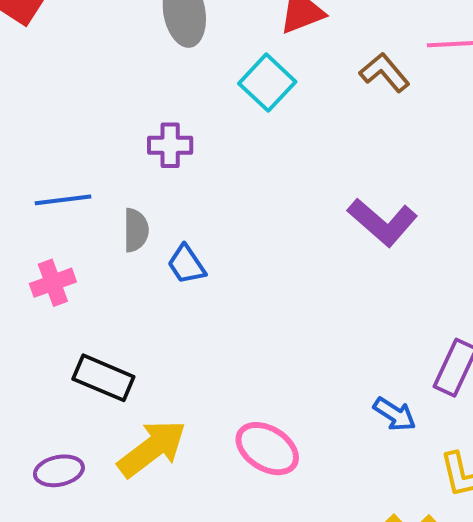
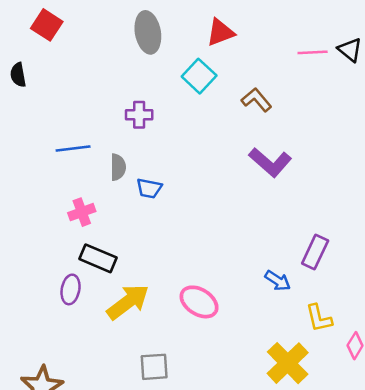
brown L-shape: (385, 72) -> (256, 100), moved
blue trapezoid: (186, 265) -> (149, 188), turned -45
pink cross: (53, 283) -> (82, 212), moved
purple ellipse: (59, 471) -> (71, 289), moved, turned -68

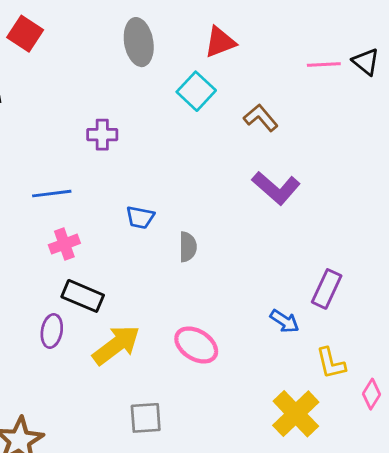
purple cross: (139, 115) -> (102, 135), moved
blue line: (73, 148) -> (52, 194), moved
gray semicircle: (118, 167) -> (188, 247), moved

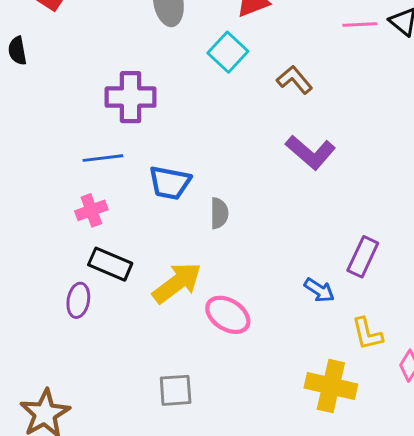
purple cross: (102, 135) -> (131, 97), size x1.6
blue line: (52, 194) -> (103, 158), moved
blue trapezoid: (140, 217) -> (170, 183), size x1.4
yellow arrow: (116, 345) -> (177, 283), moved
yellow cross: (296, 414) -> (331, 386), turned -33

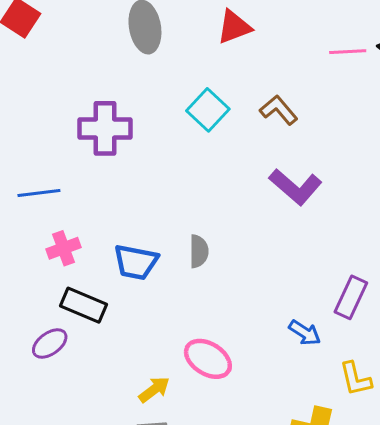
cyan square: (228, 52) -> (208, 110), moved
blue line: (103, 158) -> (39, 193), moved
blue trapezoid: (170, 183) -> (136, 262), moved
yellow arrow: (177, 283) -> (154, 390), moved, size x0.6
purple ellipse: (78, 300) -> (50, 343), turned 44

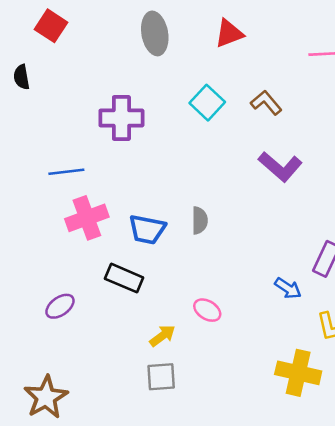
pink cross: (64, 248) -> (87, 218), size x1.5
black rectangle: (84, 305) -> (124, 278), moved
purple ellipse: (50, 343) -> (60, 306), moved
pink ellipse: (208, 359) -> (207, 310), size x0.7

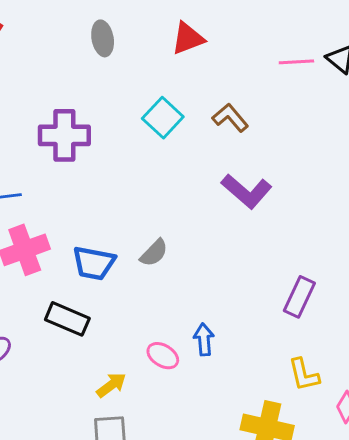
gray ellipse: (155, 33) -> (103, 38), size x0.7
gray semicircle: (200, 220) -> (154, 253), turned 44
blue arrow: (288, 288) -> (204, 339), moved, turned -128

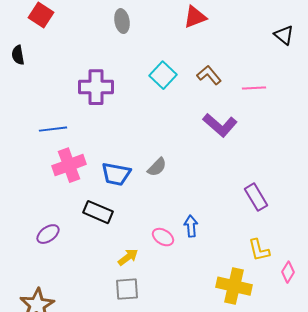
red triangle: (188, 38) -> (195, 17), moved
pink line: (296, 62) -> (254, 88), moved
purple rectangle: (299, 297) -> (256, 197), turned -56

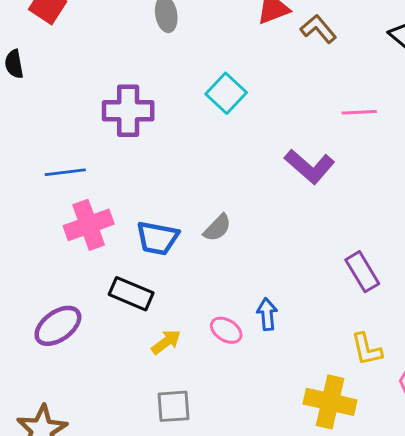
brown L-shape: (209, 75) -> (318, 29), moved
purple ellipse: (48, 234) -> (58, 326), size x1.4
yellow arrow: (128, 257) -> (166, 342), moved

